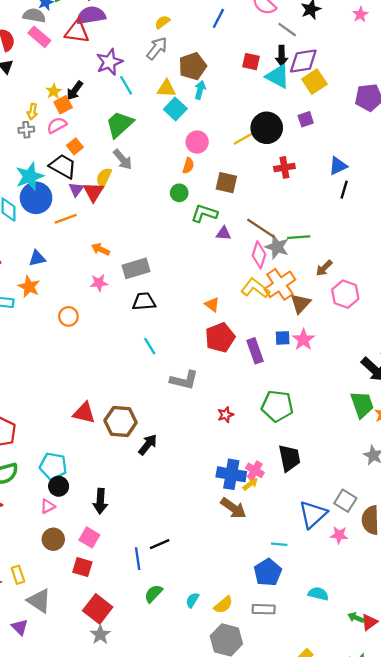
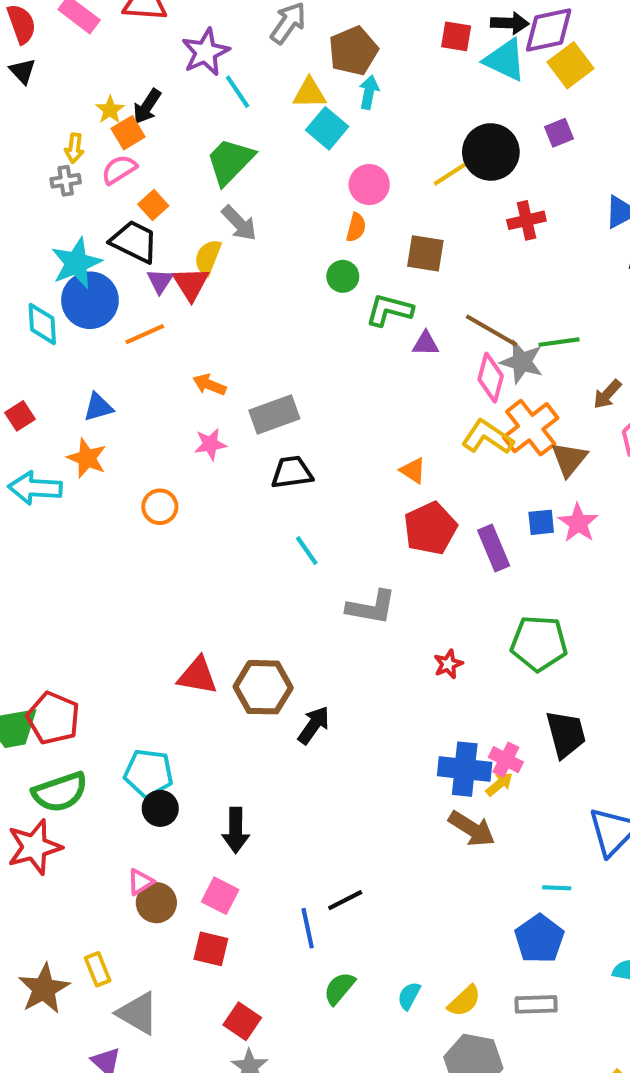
black arrow: (282, 56) -> (510, 23), turned -84
pink triangle: (48, 506) -> (140, 882), moved
red square: (98, 609) -> (242, 1021), size x0.7

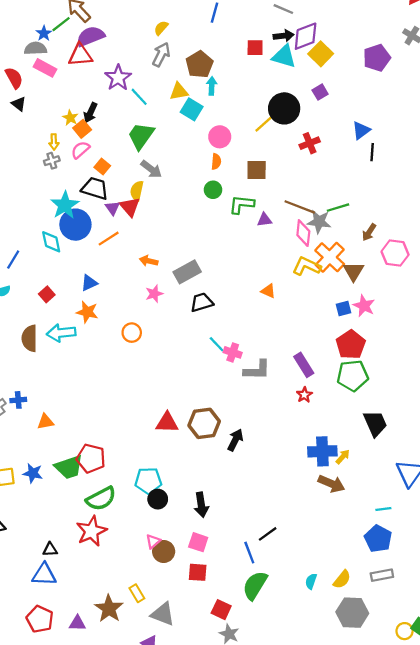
red pentagon: (430, 528) -> (351, 345), moved
purple rectangle: (494, 548) -> (304, 365), moved
pink cross: (506, 760) -> (233, 352), moved
green semicircle: (339, 988) -> (255, 585), moved, size x1.5

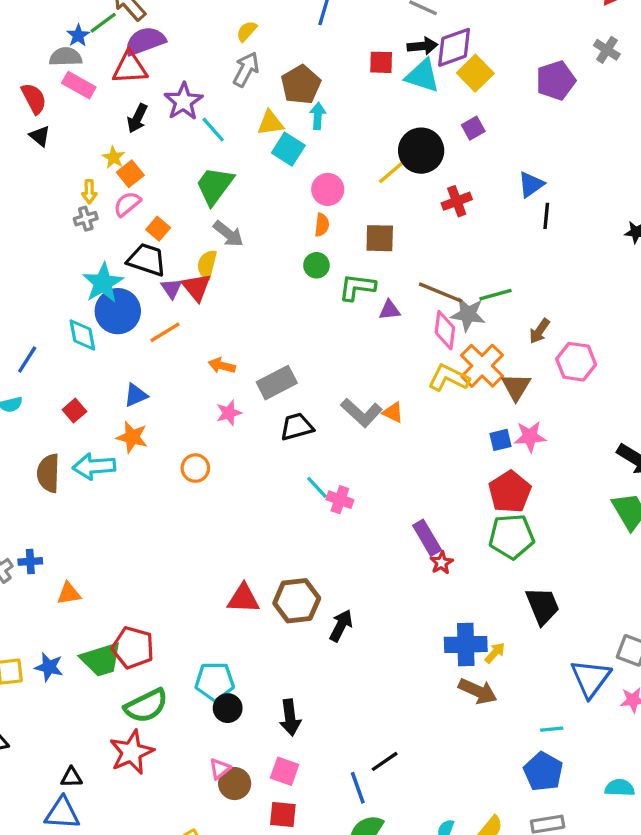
black arrow: (90, 113) -> (137, 118), moved
pink star: (364, 306) -> (530, 437), turned -30
purple rectangle: (304, 365) -> (427, 538), moved
gray L-shape: (257, 370) -> (361, 413), moved, turned 40

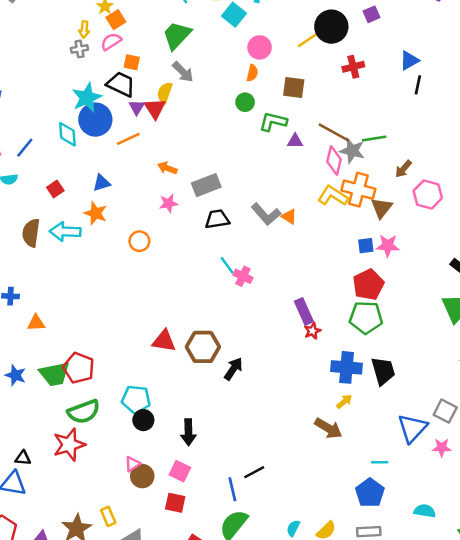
orange square: (158, 229) -> (132, 62), turned -35
orange cross: (482, 366) -> (358, 190), turned -36
blue cross: (466, 644) -> (347, 367), moved

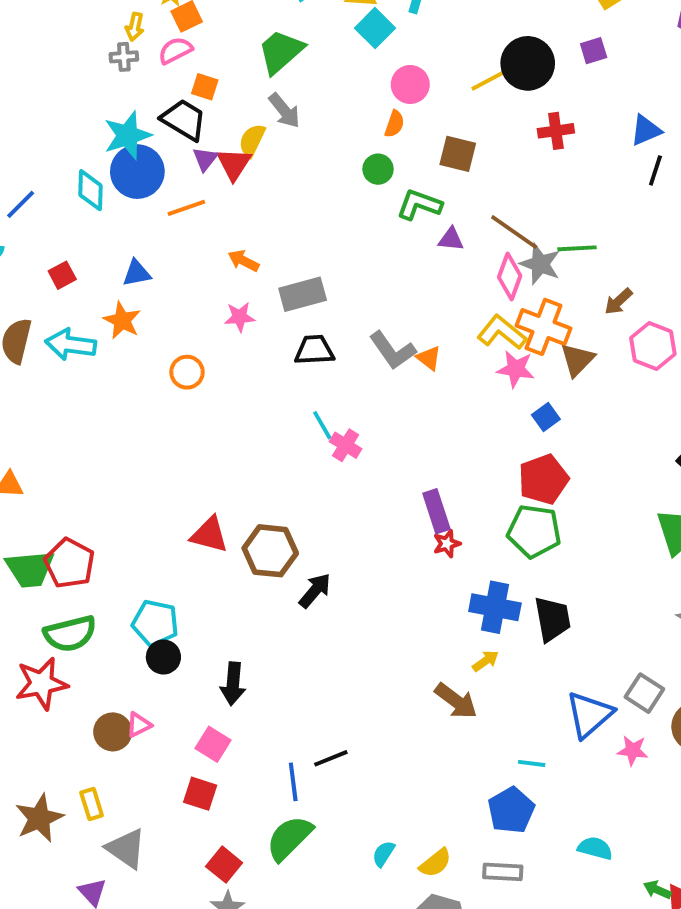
blue square: (366, 246) -> (546, 417), turned -35
pink star: (388, 246) -> (516, 369), moved
brown circle: (142, 476) -> (113, 732), moved

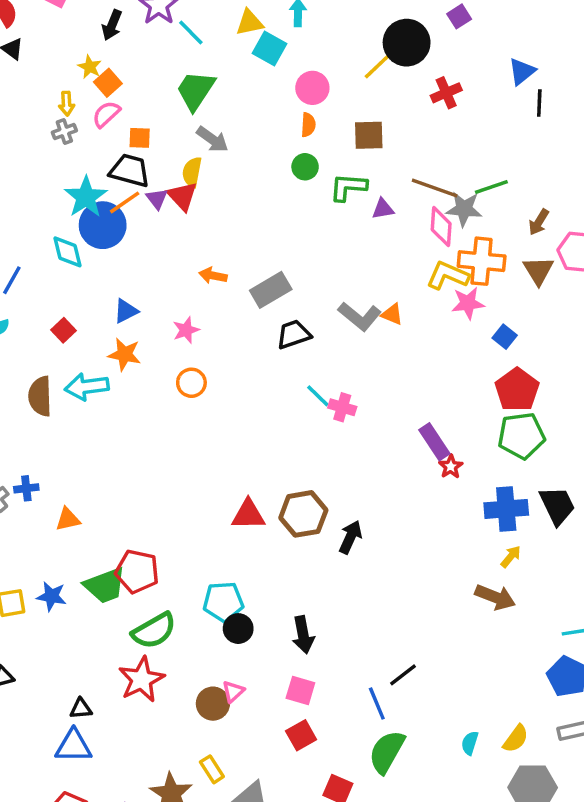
orange line: (186, 208) -> (125, 202), moved
pink star: (240, 317) -> (186, 330), moved
brown triangle: (577, 360) -> (538, 271), moved
red square: (200, 794) -> (301, 735), turned -32

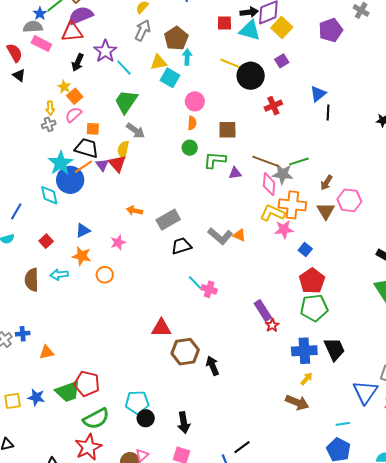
yellow line: (379, 64) -> (231, 64), moved, turned 65
orange circle: (191, 383) -> (105, 275), moved
cyan arrow: (87, 387) -> (59, 275), size x0.7
red triangle: (248, 515) -> (161, 328), moved
black arrow: (350, 537) -> (213, 366), turned -48

